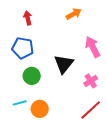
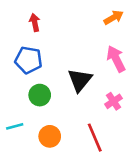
orange arrow: (74, 14) -> (114, 17), moved
cyan line: (20, 103) -> (15, 126), moved
red line: (91, 110) -> (95, 138), moved, turned -70

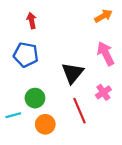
green circle: (40, 95) -> (35, 98), moved
red line: (95, 138) -> (79, 111), moved

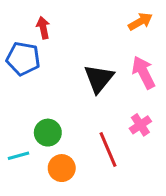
blue pentagon: (26, 55) -> (23, 59), moved
black triangle: (73, 73) -> (99, 79), moved

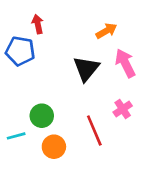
orange arrow: (140, 22) -> (106, 31), moved

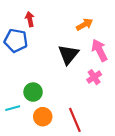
pink cross: (123, 109) -> (94, 77), moved
red line: (94, 131) -> (75, 120), moved

